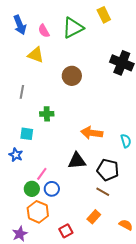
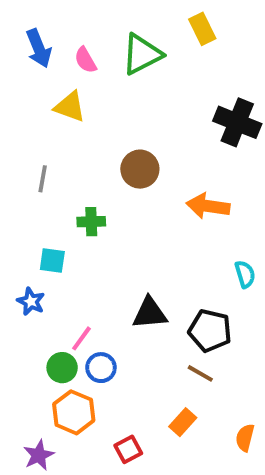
brown circle: (72, 76) -> (140, 169), moved
orange arrow: (92, 133) -> (208, 206), moved
orange semicircle: (126, 225) -> (245, 438), turned -104

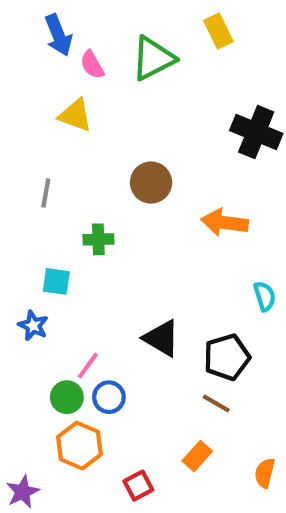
blue arrow: (39, 48) -> (58, 35), moved
black triangle: (150, 313) -> (162, 338), turned 36
black pentagon: (210, 331) -> (227, 357), turned -30
purple star: (39, 455) -> (23, 492), moved

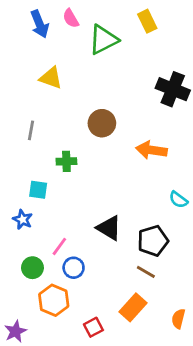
pink semicircle: (92, 65) -> (71, 18), moved
cyan semicircle: (265, 296) -> (178, 200), turned 144
green circle: (67, 397) -> (32, 268), moved
orange rectangle: (197, 456) -> (133, 307), size x1.4

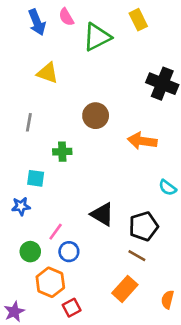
blue star: (23, 220) -> (21, 206), turned -30
red square: (93, 327) -> (72, 308), moved

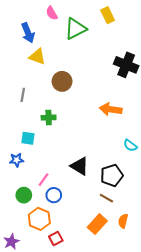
blue arrow: (37, 22) -> (28, 33), moved
brown circle: (96, 116) -> (62, 81), moved
orange semicircle: (168, 300) -> (123, 221), moved

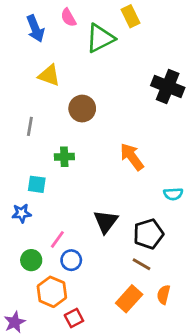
yellow rectangle: (108, 15) -> (130, 16), moved
blue arrow: (28, 33) -> (35, 29), moved
orange arrow: (111, 109) -> (132, 157), moved, turned 45
cyan semicircle: (130, 145) -> (173, 194), turned -40
black triangle: (80, 166) -> (106, 222), turned 36

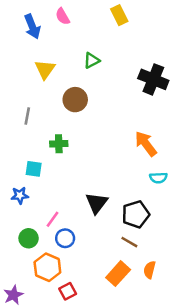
green triangle: (100, 38) -> (92, 61), moved, size x0.6
yellow triangle: (49, 75) -> (45, 69), turned 45
orange arrow: (132, 157) -> (146, 144), moved

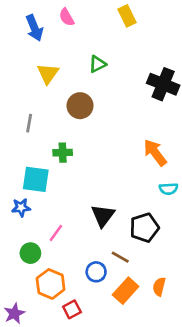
cyan square: (34, 169) -> (36, 179), size x1.5
blue circle: (65, 238) -> (96, 272), moved
brown line: (129, 242) -> (120, 257), moved

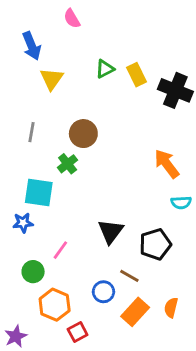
yellow rectangle: (127, 16) -> (137, 75), moved
blue arrow: (34, 28) -> (32, 46), moved
brown circle: (80, 106) -> (83, 134), moved
green cross: (63, 153) -> (68, 164), turned -36

